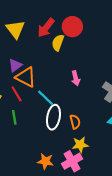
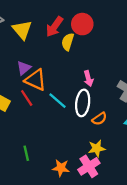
green line: (14, 117) -> (26, 153), moved
white ellipse: (53, 117) -> (83, 103), moved
orange semicircle: (75, 122) -> (99, 119), moved, turned 72

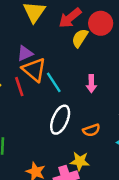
cyan line: (58, 101) -> (54, 82), moved
white ellipse: (83, 103) -> (60, 120), moved

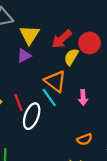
purple triangle: (25, 53) -> (24, 56), moved
orange triangle: (34, 70) -> (55, 81), moved
white ellipse: (60, 120) -> (32, 116), moved

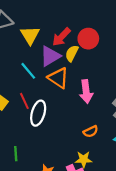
purple triangle: (24, 56) -> (50, 56), moved, size x1.5
pink arrow: (83, 97) -> (86, 91), size x1.5
cyan line: (49, 98) -> (28, 71), moved

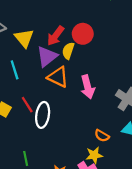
cyan line: (28, 71) -> (15, 70), moved, turned 30
orange semicircle: (91, 131) -> (102, 136), moved, turned 64

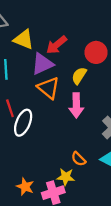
red circle: (83, 34) -> (96, 52), moved
yellow triangle: (24, 38) -> (24, 39), turned -42
yellow semicircle: (68, 51) -> (79, 76), moved

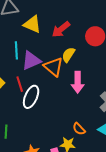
purple triangle: (42, 64) -> (31, 60), moved
yellow semicircle: (79, 76) -> (68, 55), moved

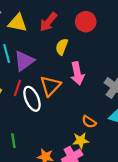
orange triangle: (54, 67) -> (50, 86), moved, turned 45
red line: (20, 84) -> (17, 88), turned 49
white ellipse: (31, 97) -> (32, 99), turned -35

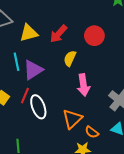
yellow triangle: (17, 23) -> (29, 33), turned -30
orange triangle: (50, 86) -> (72, 119), moved

